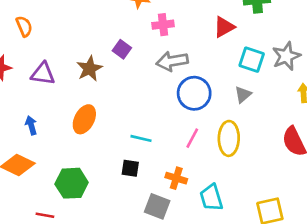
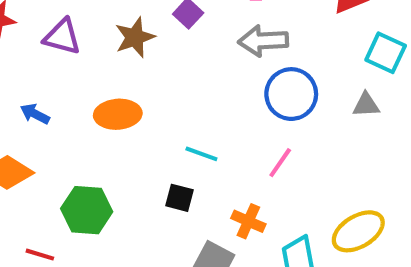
gray triangle: (243, 95) -> (366, 105), turned 30
orange ellipse: (84, 119) -> (118, 114), turned 52
blue arrow: (31, 125) -> (35, 114), turned -54
yellow ellipse: (229, 138) -> (358, 231), moved, turned 52

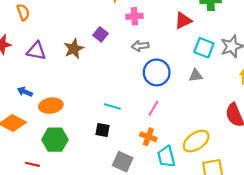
gray arrow: (263, 41) -> (140, 46), size x0.7
orange ellipse: (118, 114) -> (51, 106), moved
orange cross: (248, 221) -> (148, 137), moved

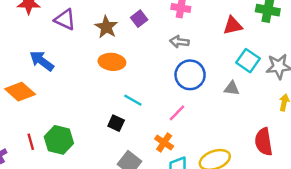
brown star: (74, 49) -> (106, 27), turned -30
blue arrow: (25, 92) -> (42, 61), size x1.5
orange ellipse: (51, 106) -> (112, 62), moved
green hexagon: (55, 140) -> (59, 140), moved
red line: (32, 164) -> (31, 142), turned 48

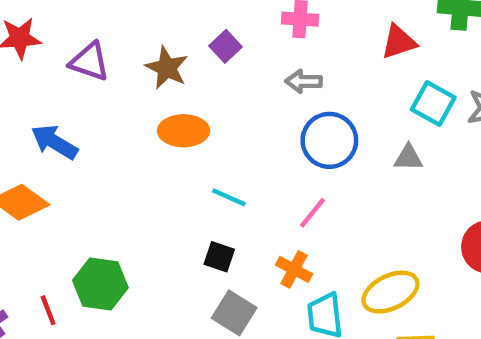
black square: (116, 123) -> (219, 257), moved
red line: (31, 142) -> (48, 310), moved

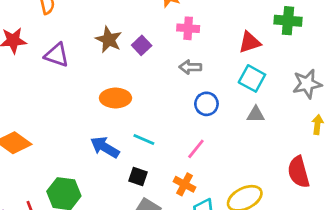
brown star: (167, 68) -> (109, 40), moved
cyan square: (433, 103) -> (252, 78), moved
blue circle: (329, 140) -> (206, 104), size x0.7
blue arrow: (54, 142) -> (105, 147), moved

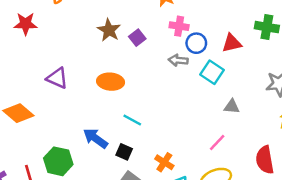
purple triangle: (57, 55) -> (57, 78), moved
cyan square: (252, 78) -> (212, 72), moved
blue circle: (206, 104) -> (196, 43), moved
blue arrow: (105, 147) -> (96, 138), moved
pink line: (196, 149) -> (217, 142), moved

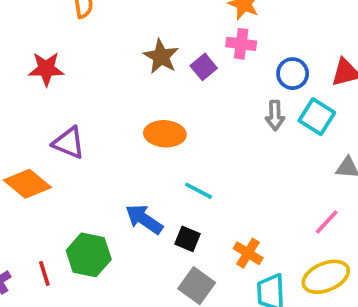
red star: (26, 24) -> (46, 69), moved
pink cross: (179, 26) -> (241, 44), moved
gray arrow: (178, 60) -> (275, 115), moved, turned -96
purple triangle: (57, 78) -> (69, 143), moved

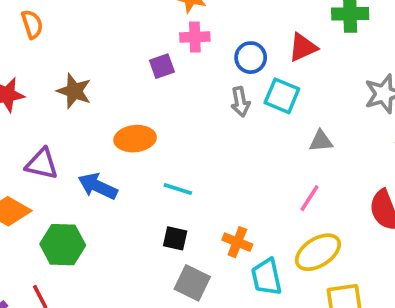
brown star: (161, 57) -> (74, 91), moved
purple square: (204, 67) -> (162, 66), turned 30
blue arrow: (144, 219) -> (98, 186), moved
green hexagon: (89, 255) -> (63, 245), moved

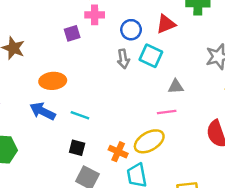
blue arrow: (98, 186) -> (43, 111), moved
pink line: (309, 198) -> (167, 112), moved, turned 48
yellow ellipse: (318, 252) -> (149, 141), moved

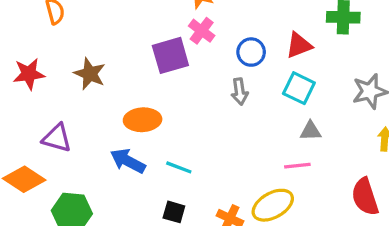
pink cross: (95, 15) -> (202, 31), turned 36
purple square: (72, 33) -> (170, 55), size x1.6
cyan square: (151, 56) -> (299, 88), moved

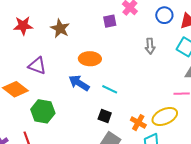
blue circle: (251, 52) -> (164, 15), moved
purple square: (170, 55) -> (110, 21), size x0.6

